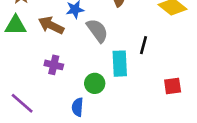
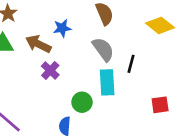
gray semicircle: (97, 31) -> (103, 49), moved
purple cross: (54, 65) -> (50, 70), moved, turned 30

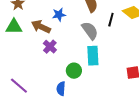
black line: (131, 64) -> (111, 20), moved

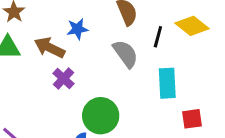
cyan rectangle: (93, 56) -> (167, 83), moved
green circle: (74, 71) -> (101, 116), size x1.5

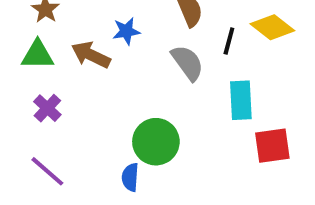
purple cross: (63, 79) -> (47, 108), moved
red square: (192, 119) -> (272, 146), size x1.4

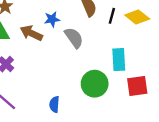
black line: (229, 41) -> (112, 16), moved
gray semicircle: (187, 63) -> (74, 38), moved
green circle: (156, 142) -> (95, 84), moved

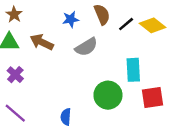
black line: (112, 16) -> (126, 24), turned 35
blue star: (52, 19) -> (71, 19), moved
gray semicircle: (74, 38) -> (86, 47), turned 95

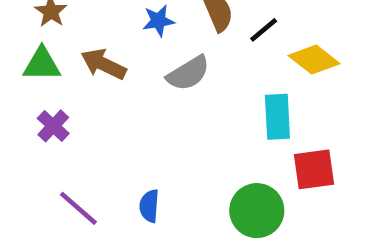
yellow diamond: (153, 25) -> (314, 60), moved
green circle: (108, 95) -> (257, 211), moved
purple line: (15, 113) -> (78, 208), moved

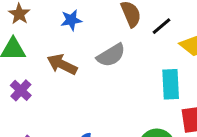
blue star: (158, 21) -> (71, 20), moved
brown arrow: (104, 64) -> (62, 64), moved

